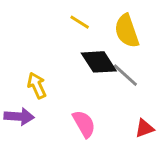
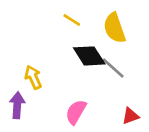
purple arrow: (19, 116) -> (17, 105), turned -90
pink semicircle: (84, 124) -> (76, 112), turned -120

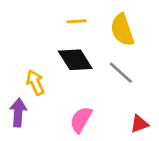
yellow line: (72, 20) -> (77, 21), turned -36
black diamond: (89, 56) -> (75, 60), moved

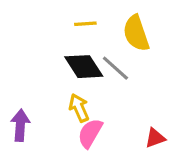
gray line: (121, 73) -> (115, 68), moved
yellow arrow: (35, 83) -> (79, 108), moved

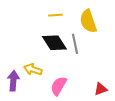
gray line: (115, 68) -> (75, 44), turned 36
yellow arrow: (79, 108) -> (33, 69), moved, turned -48

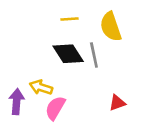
pink semicircle: (59, 86) -> (55, 108), moved
red triangle: (101, 89) -> (117, 103), moved

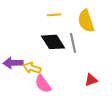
purple arrow: (17, 102) -> (13, 63), moved, turned -96
pink semicircle: (55, 108) -> (43, 84), turned -66

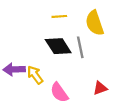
yellow arrow: (32, 68) -> (35, 75), turned 36
pink semicircle: (43, 84) -> (59, 93), moved

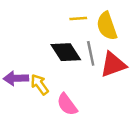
yellow line: (59, 16) -> (78, 18), moved
red triangle: (100, 88) -> (113, 65), moved, size x1.6

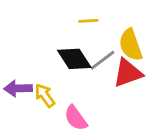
yellow semicircle: (107, 26) -> (131, 45), moved
gray line: (91, 53) -> (102, 60), turned 65

